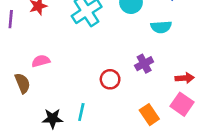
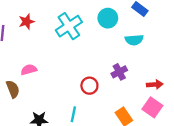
cyan line: (81, 112) -> (73, 114), moved

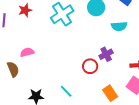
red circle: (89, 86) -> (90, 66), moved
cyan line: (73, 114) -> (66, 91), turned -56

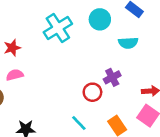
red star: (25, 10) -> (12, 48), moved
cyan line: (66, 91) -> (79, 123), moved

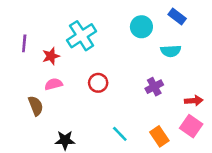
cyan cross: (58, 28) -> (82, 36), moved
red circle: (92, 92) -> (98, 83), moved

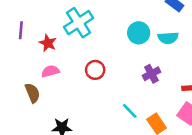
cyan circle: (141, 27) -> (139, 33), moved
red star: (51, 56) -> (48, 43), turned -30
cyan line: (120, 134) -> (130, 111), moved

